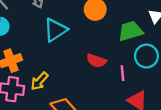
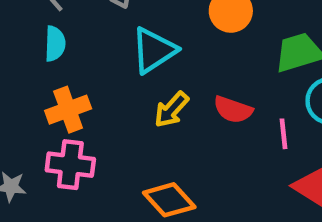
yellow arrow: (39, 81) -> (171, 110), moved

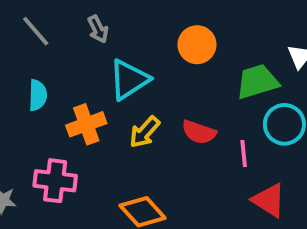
cyan semicircle: (55, 44) -> (38, 95), moved
orange cross: (68, 110) -> (86, 124), moved

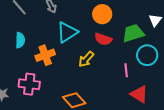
yellow arrow: (145, 132) -> (86, 59), moved
red semicircle: (199, 132) -> (103, 39), moved

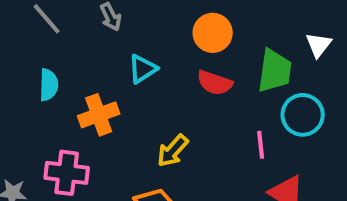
cyan triangle: (67, 32) -> (143, 69), size x0.7
green trapezoid: (133, 33) -> (275, 71), turned 115
yellow arrow: (86, 59) -> (173, 151), moved

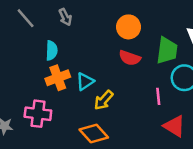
cyan triangle: (143, 69) -> (85, 81), moved
cyan semicircle: (49, 85) -> (52, 50), moved

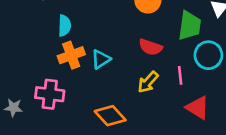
red semicircle: (130, 58) -> (151, 47), moved
yellow arrow: (104, 100) -> (148, 82), moved

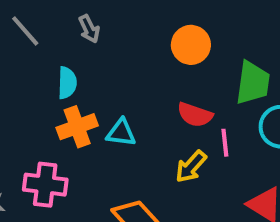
cyan triangle: (101, 59) -> (121, 133), turned 40
pink line: (180, 75) -> (225, 143), moved

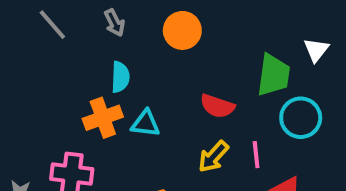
orange circle: (191, 45) -> (182, 30), moved
cyan semicircle: (67, 83) -> (120, 77), moved
pink line: (225, 143) -> (256, 155), moved

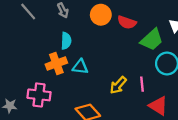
green trapezoid: (274, 75) -> (152, 40), turned 40
red semicircle: (217, 106) -> (127, 22), moved

